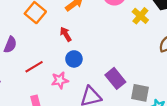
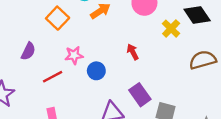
red arrow: (66, 34) -> (133, 52), moved
pink star: (60, 80) -> (74, 55), moved

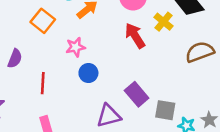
red arrow: (133, 52) -> (135, 36), moved, size x1.5
pink star: (74, 55) -> (76, 47), moved
red line: (53, 77) -> (43, 83), turned -54

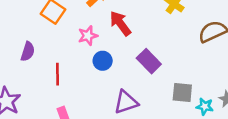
red arrow: (135, 36) -> (120, 23), moved
purple rectangle: (137, 94) -> (149, 61), moved

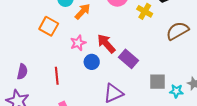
red arrow: (120, 23) -> (106, 44), moved
purple semicircle: (28, 51) -> (22, 72), moved

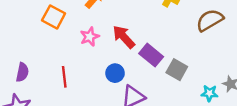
blue circle: (92, 62) -> (115, 73), moved
gray square: (158, 82) -> (177, 70), moved, turned 30

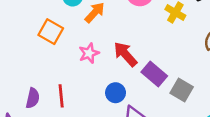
purple semicircle: (22, 72) -> (33, 98), moved

